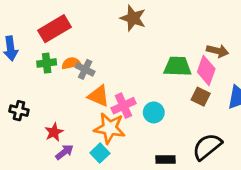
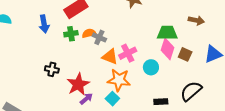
pink diamond: (206, 70) -> (168, 49), moved
pink cross: (124, 106) -> (128, 53), moved
red star: (54, 132) -> (78, 84), size x1.6

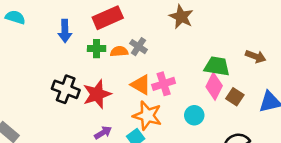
gray cross: (99, 37) -> (138, 47), moved
cyan circle: (151, 67) -> (194, 115), moved
black cross: (52, 69) -> (66, 89), size x1.5
red star: (78, 84) -> (97, 94), moved

